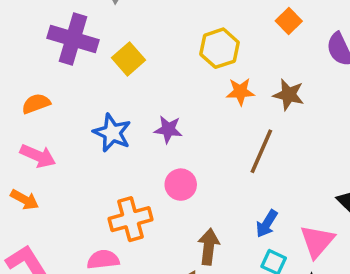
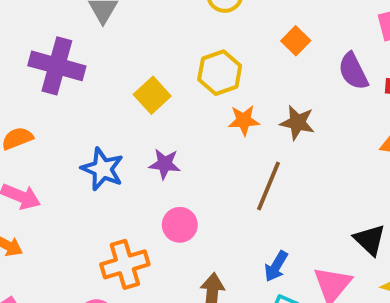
yellow square: (129, 59) -> (152, 95), moved

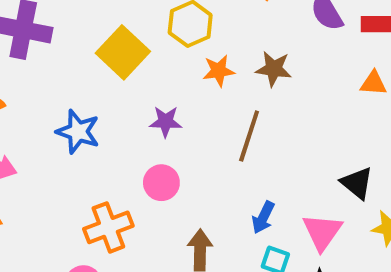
yellow square: (152, 95) -> (123, 52), size x1.4
purple star: (165, 164) -> (166, 122), moved

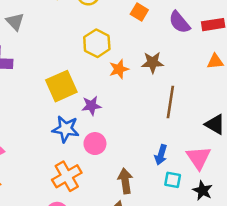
yellow square: (123, 52) -> (61, 86), moved, turned 32
blue star: (78, 132) -> (66, 129), moved
brown line: (249, 136) -> (170, 102), moved

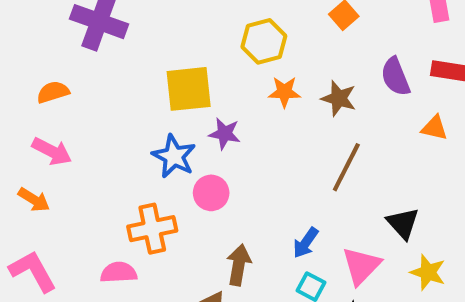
purple semicircle: (179, 22) -> (395, 77), moved

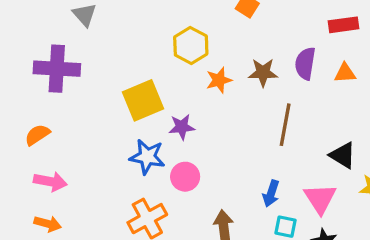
purple semicircle: (395, 77) -> (305, 63), moved, turned 48

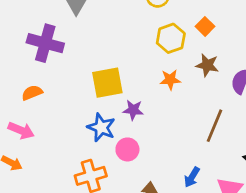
yellow hexagon: (191, 45) -> (171, 38), moved
brown star: (263, 73) -> (207, 65), moved
orange semicircle: (37, 135) -> (32, 93), moved

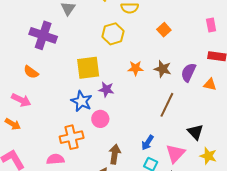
yellow hexagon: (171, 38) -> (113, 34), moved
brown star: (207, 65) -> (163, 69), moved
orange semicircle: (32, 93) -> (31, 72), turned -126

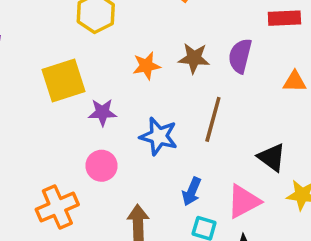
orange triangle: (210, 84) -> (295, 82), moved
blue star: (82, 101) -> (159, 136), moved
pink triangle: (175, 153) -> (244, 201), turned 30

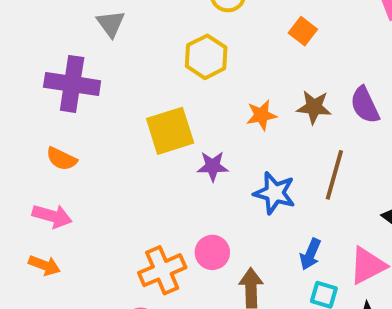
purple semicircle: (240, 56) -> (365, 105), turned -40
pink circle: (101, 166) -> (212, 252), moved

